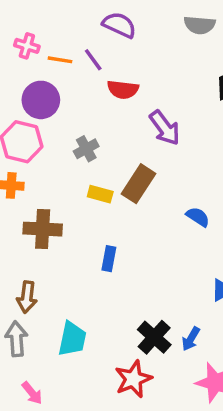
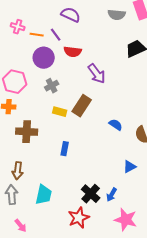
purple circle: (41, 100) -> (44, 58), moved

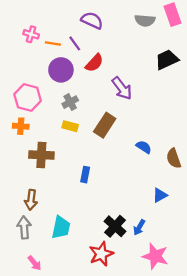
red semicircle: (73, 52) -> (94, 63), turned -54
yellow rectangle: (60, 112) -> (70, 126), moved

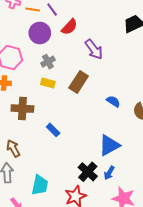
blue rectangle: (85, 175) -> (53, 130), moved, turned -56
blue triangle: (160, 195) -> (109, 145), moved, size x1.6
brown arrow: (31, 200) -> (13, 148), turned 144
cyan trapezoid: (61, 227) -> (40, 185), moved

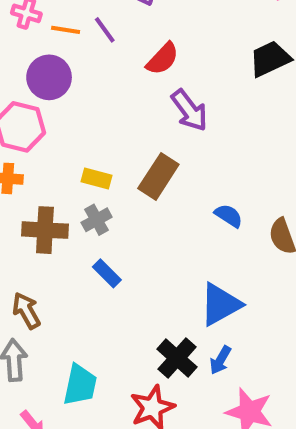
red semicircle: (69, 27) -> (163, 59), moved
purple circle: (40, 33) -> (49, 77), moved
gray cross: (48, 62) -> (97, 220), moved

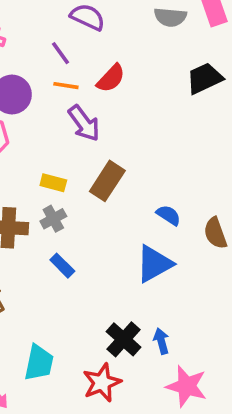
orange line: (66, 30) -> (66, 86), moved
purple arrow: (189, 110) -> (84, 123), moved
blue triangle: (220, 304) -> (154, 264), moved
blue arrow: (220, 360) -> (161, 341), turned 135

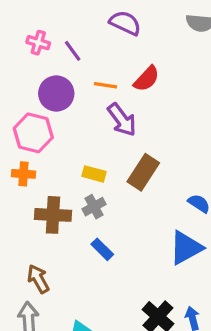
purple line: (61, 53) -> (73, 51), moved

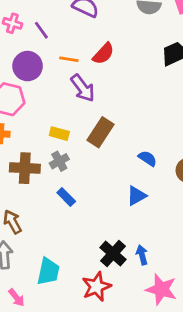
blue triangle: (186, 248) -> (136, 196), size x0.7

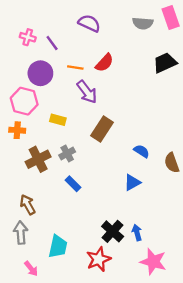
yellow rectangle: (59, 134) -> (58, 120), moved
brown cross: (25, 168) -> (38, 159), turned -30

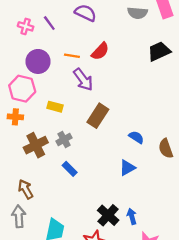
purple line: (52, 43) -> (49, 23), moved

